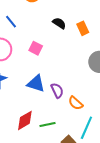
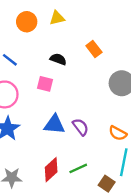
black semicircle: (59, 23) -> (58, 59), moved
orange semicircle: (76, 103) -> (118, 133), moved

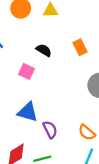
purple semicircle: (81, 127) -> (50, 130), moved

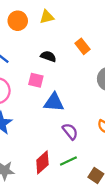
blue triangle: (28, 112) -> (54, 102), moved

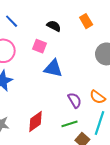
purple semicircle: (70, 131) -> (75, 100), moved
green line: (68, 161) -> (70, 124), moved

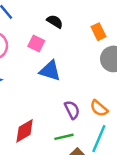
orange rectangle: (86, 21) -> (98, 32), moved

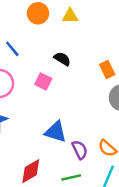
blue triangle: (50, 71) -> (56, 132), moved

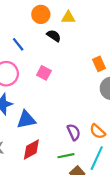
black semicircle: (62, 59) -> (54, 36), moved
blue triangle: (56, 132) -> (26, 120), moved, turned -30

